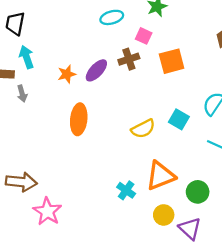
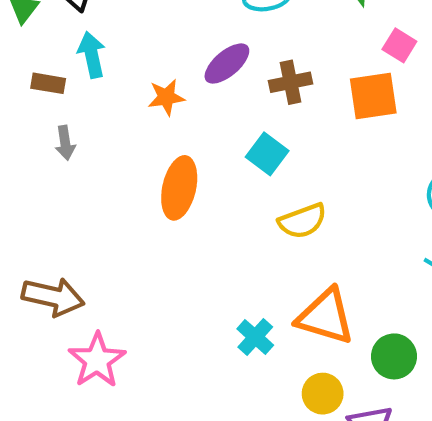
pink square: (144, 36) -> (399, 45), moved
purple ellipse: (96, 70) -> (227, 64), moved
gray arrow: (22, 94) -> (65, 143), moved
cyan square: (179, 119) -> (267, 154), moved
orange triangle: (161, 176) -> (326, 316), turned 32

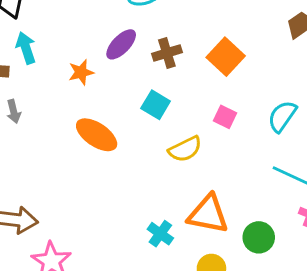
pink square: (399, 45) -> (225, 117), moved
orange square: (373, 96) -> (226, 57), turned -33
orange ellipse: (179, 188) -> (97, 135), turned -63

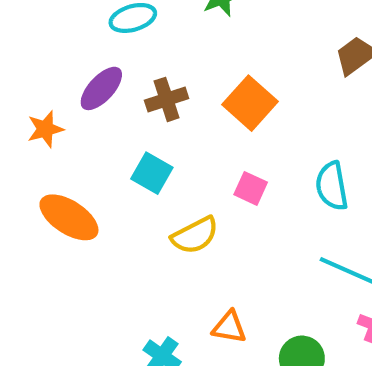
cyan semicircle: (282, 116) -> (332, 186), turned -44
orange triangle: (208, 214) -> (229, 327), size x0.6

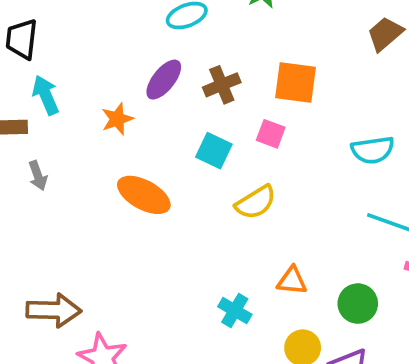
orange square: (250, 103) -> (295, 83), turned -30
cyan semicircle: (332, 186) -> (373, 150), turned -84
pink square: (251, 188) -> (271, 134), moved

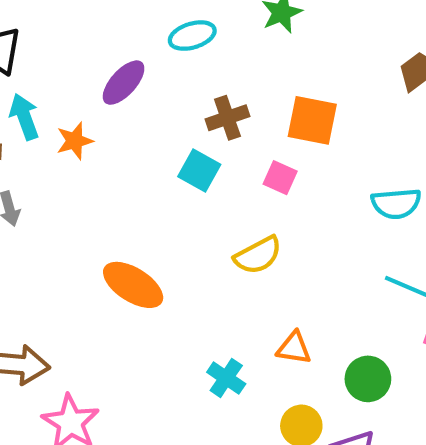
purple ellipse: (164, 80) -> (124, 83), moved
orange star: (117, 119) -> (75, 141), moved
cyan square: (214, 151) -> (199, 170), moved
orange ellipse: (144, 195) -> (133, 285), moved

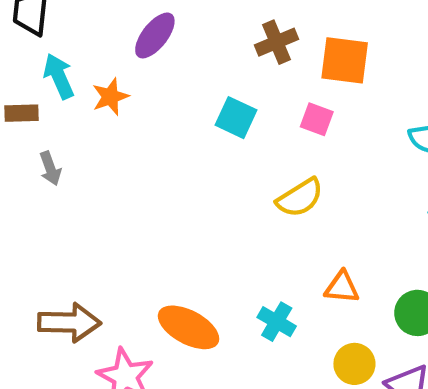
brown cross: (227, 118) -> (277, 42), moved
orange ellipse: (133, 285) -> (189, 327), moved

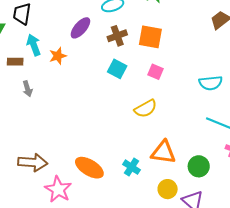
brown cross: (277, 42) -> (117, 36), moved
orange square: (345, 60) -> (150, 37), moved
orange triangle: (342, 287) -> (163, 152), size x1.5

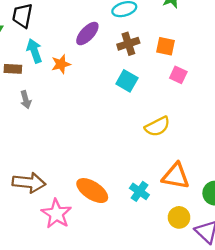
orange square: (150, 37) -> (166, 46), size x0.7
pink square: (155, 72) -> (178, 75), moved

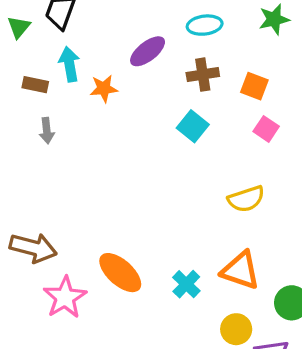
yellow semicircle: (157, 126) -> (246, 199), moved

